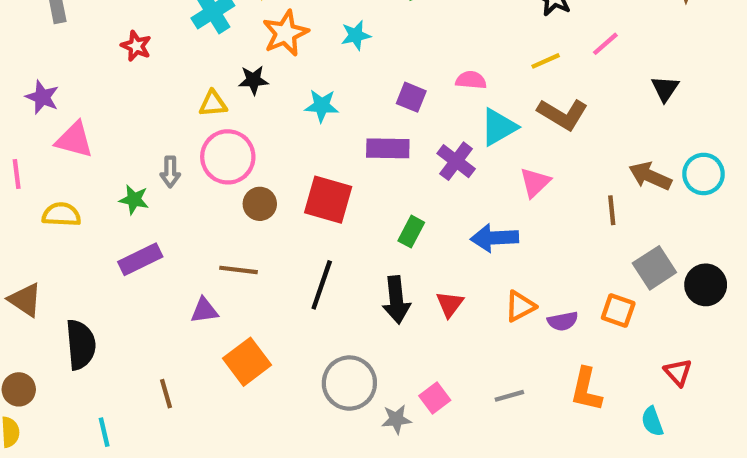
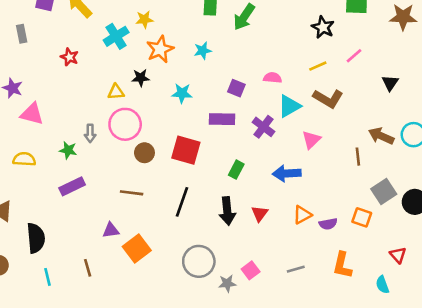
purple triangle: (204, 310) -> (111, 230), moved
cyan line: (104, 432) -> (47, 277), moved

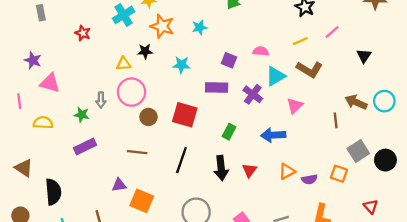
orange star: (160, 49) -> (162, 26), turned -30
orange square: (137, 248) -> (142, 201), turned -30

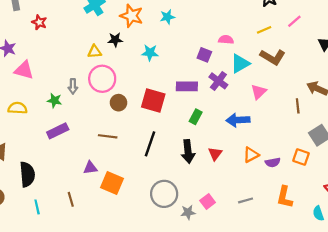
red star: (83, 33) -> (39, 22), moved
purple square: (229, 60) -> (204, 55), moved
purple rectangle: (217, 87) -> (187, 86), moved

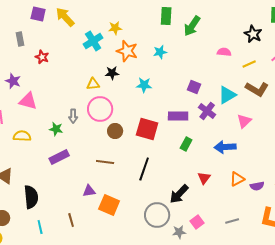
pink semicircle: (226, 40) -> (224, 52), moved
black arrow: (188, 152) -> (179, 194), moved, turned 50

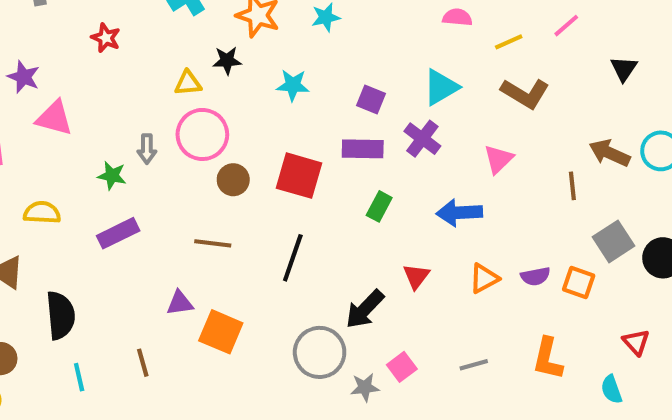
red star: (42, 57) -> (106, 38), moved
purple square: (194, 87) -> (371, 100), moved
cyan triangle: (227, 95) -> (441, 87), moved
yellow semicircle: (22, 136) -> (42, 213), moved
purple semicircle: (257, 186) -> (535, 276), moved

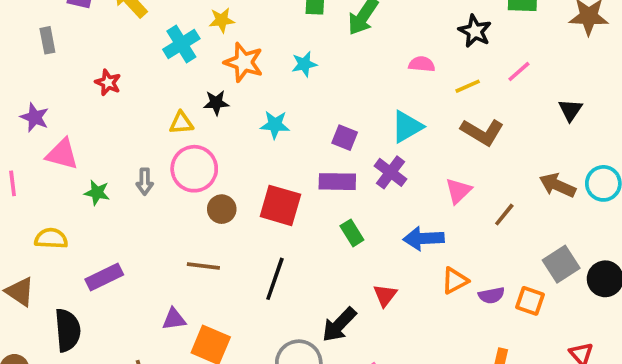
green star: (112, 176) -> (97, 193), moved
brown line: (572, 186) -> (504, 215), moved, turned 45
green rectangle: (379, 206) -> (352, 233), turned -60
purple rectangle: (118, 233) -> (104, 277), moved
orange triangle: (484, 278) -> (455, 281), moved

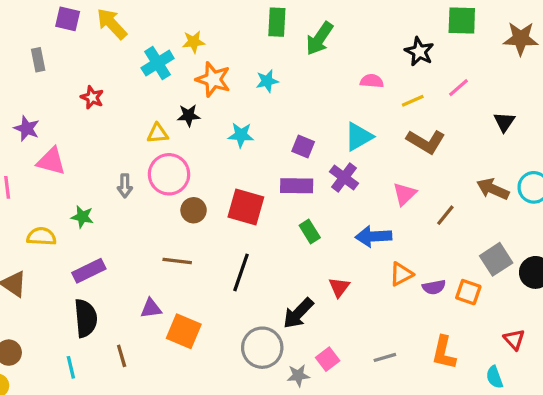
green star: (97, 193) -> (82, 217), moved
black semicircle: (68, 330) -> (86, 318), moved

